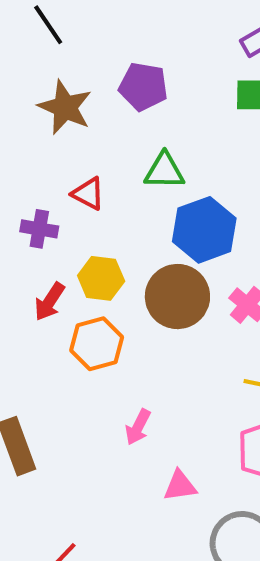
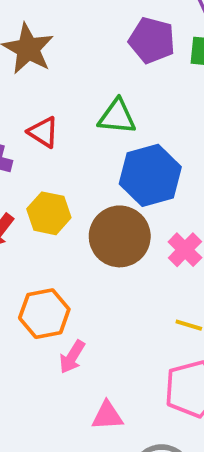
purple pentagon: (143, 87) -> (152, 40), moved
orange hexagon: (97, 344) -> (44, 314), moved

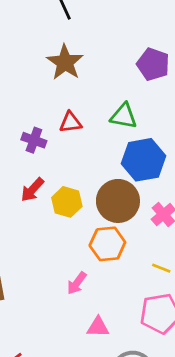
red triangle: (43, 132) -> (70, 122), turned -45
yellow hexagon: (49, 213) -> (67, 202), moved
orange hexagon: (44, 314) -> (107, 244), moved

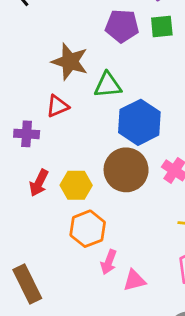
brown star: (65, 62) -> (70, 62), moved
orange hexagon: (107, 244) -> (88, 229), moved
pink triangle: (98, 327) -> (134, 280), moved

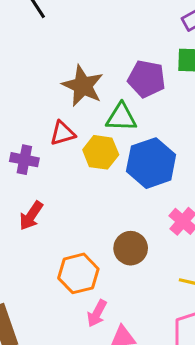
purple pentagon: (122, 26) -> (147, 79), moved
brown circle: (126, 170) -> (131, 248), moved, size x0.7
yellow hexagon: (76, 185) -> (101, 152), moved

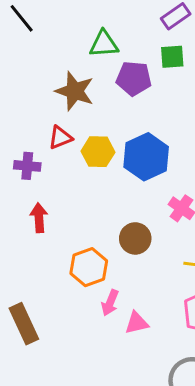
green triangle: (121, 117) -> (104, 44), moved
red arrow: (31, 216) -> (39, 218), turned 148

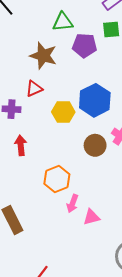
yellow hexagon: (98, 152) -> (63, 112), moved
brown circle: (135, 238) -> (95, 145), moved

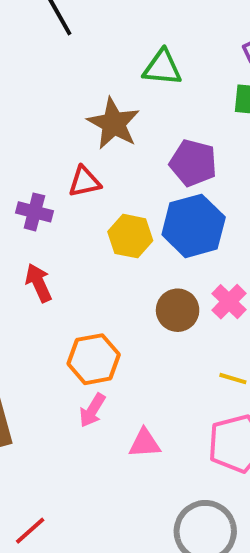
purple pentagon: (84, 46) -> (193, 163), moved
red arrow: (21, 145) -> (39, 283), turned -30
pink arrow: (72, 204) -> (92, 410), moved

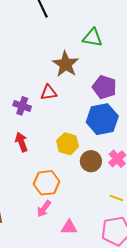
yellow hexagon: (130, 236) -> (68, 144), moved

